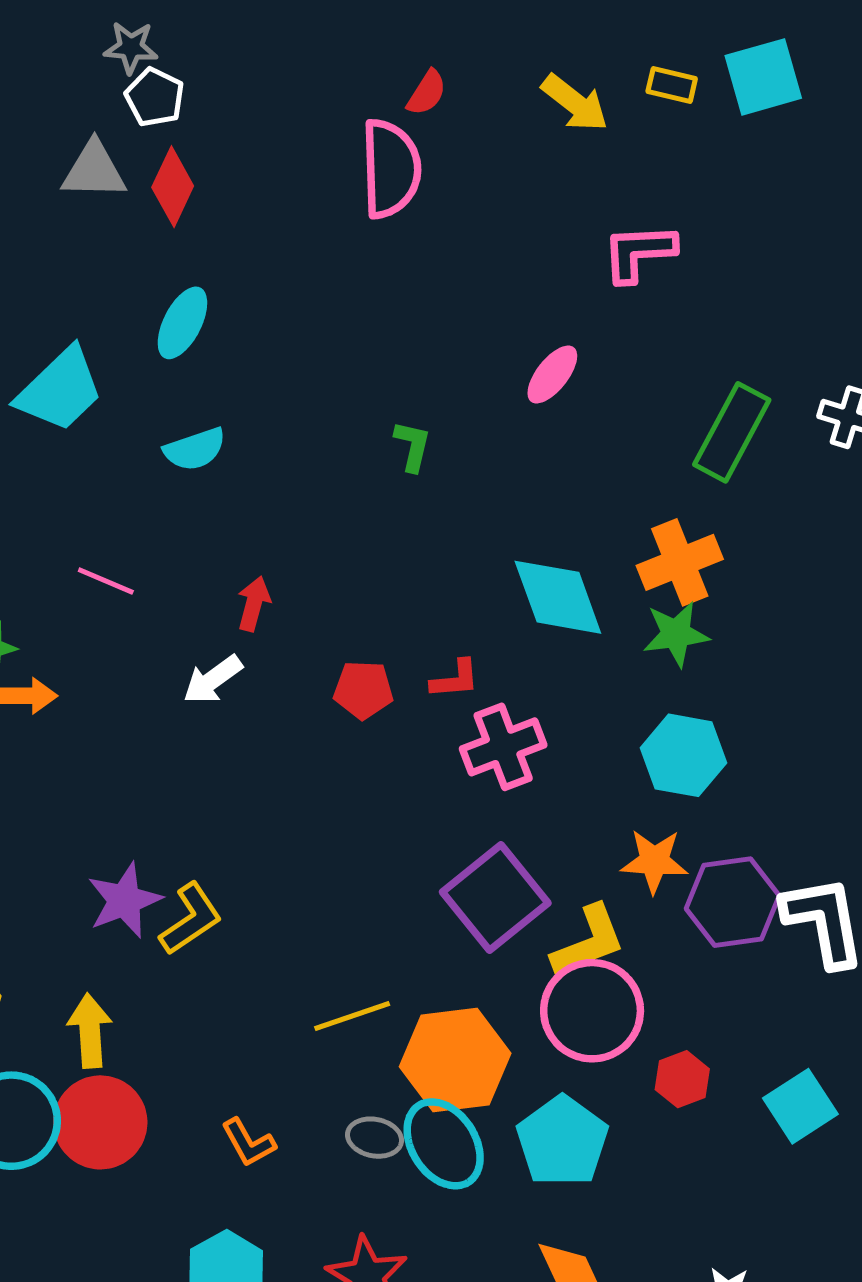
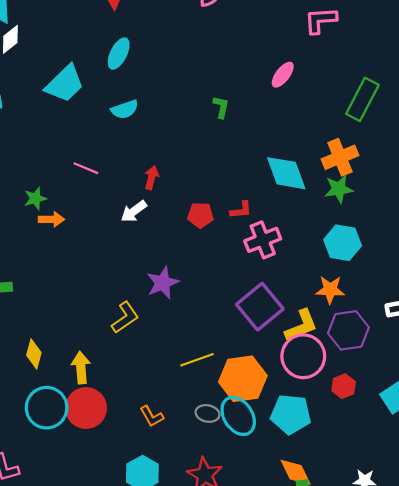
purple star: (124, 900) -> (163, 283), moved
purple hexagon: (733, 902) -> (348, 330), moved
cyan pentagon: (562, 1141) -> (291, 414), turned -30

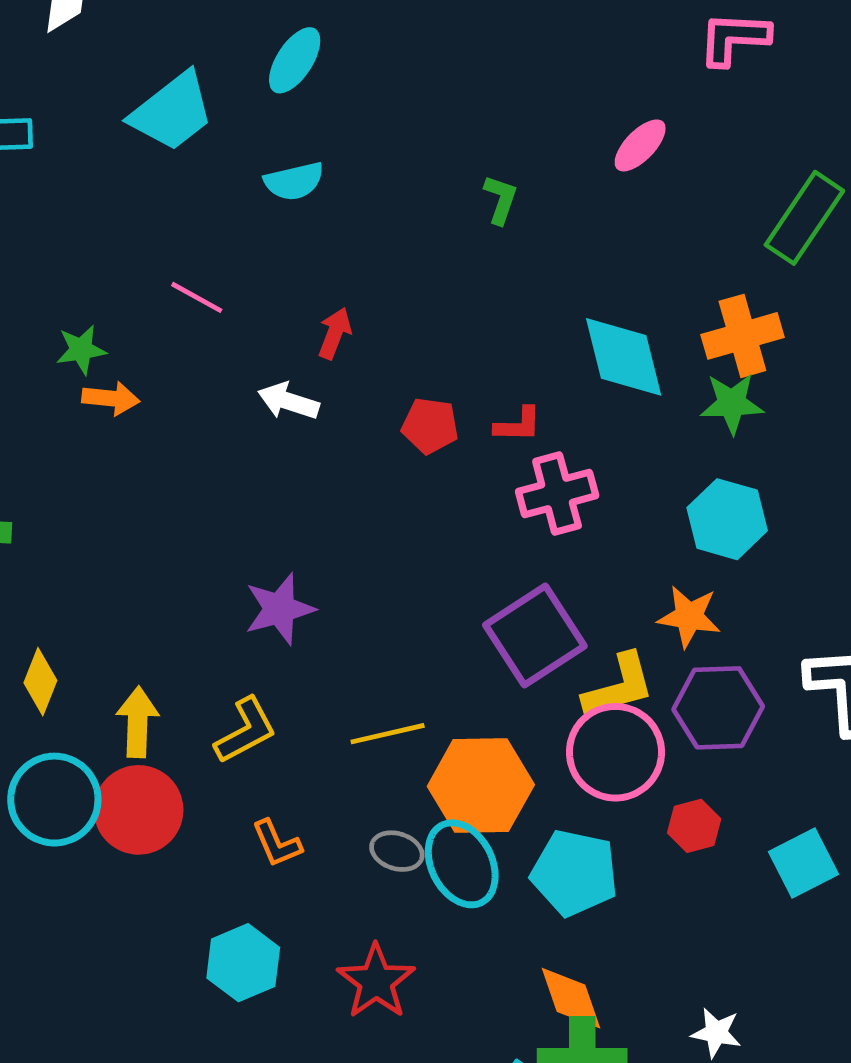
white arrow: (134, 211) -> (288, 401), turned 48
purple star: (163, 283) -> (279, 609), moved
yellow L-shape: (125, 317) -> (246, 730), moved

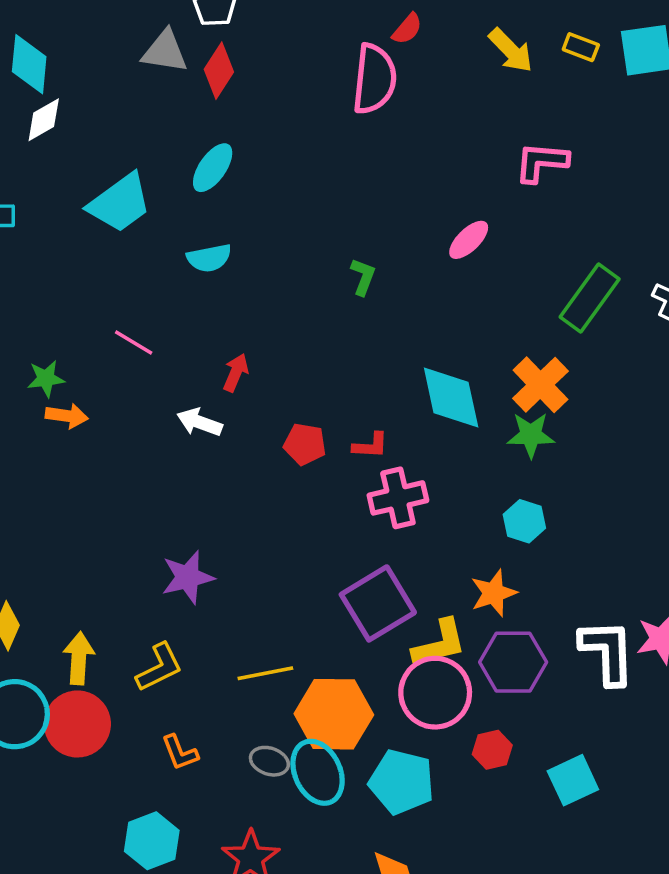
orange cross: (742, 336) -> (540, 385), turned -30
cyan hexagon: (727, 519) -> (524, 521), size x0.7
orange star: (689, 616) -> (494, 593), turned -30

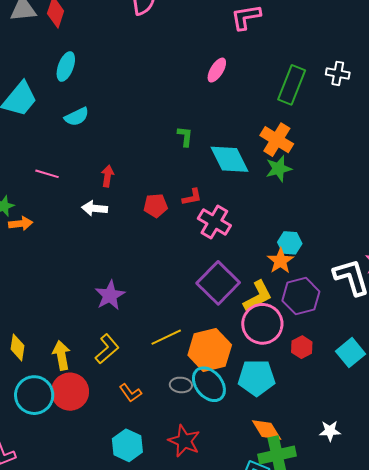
green L-shape: (363, 277) -> (185, 136), moved
pink cross: (398, 498) -> (214, 222), turned -32
cyan hexagon: (524, 521) -> (290, 243), moved

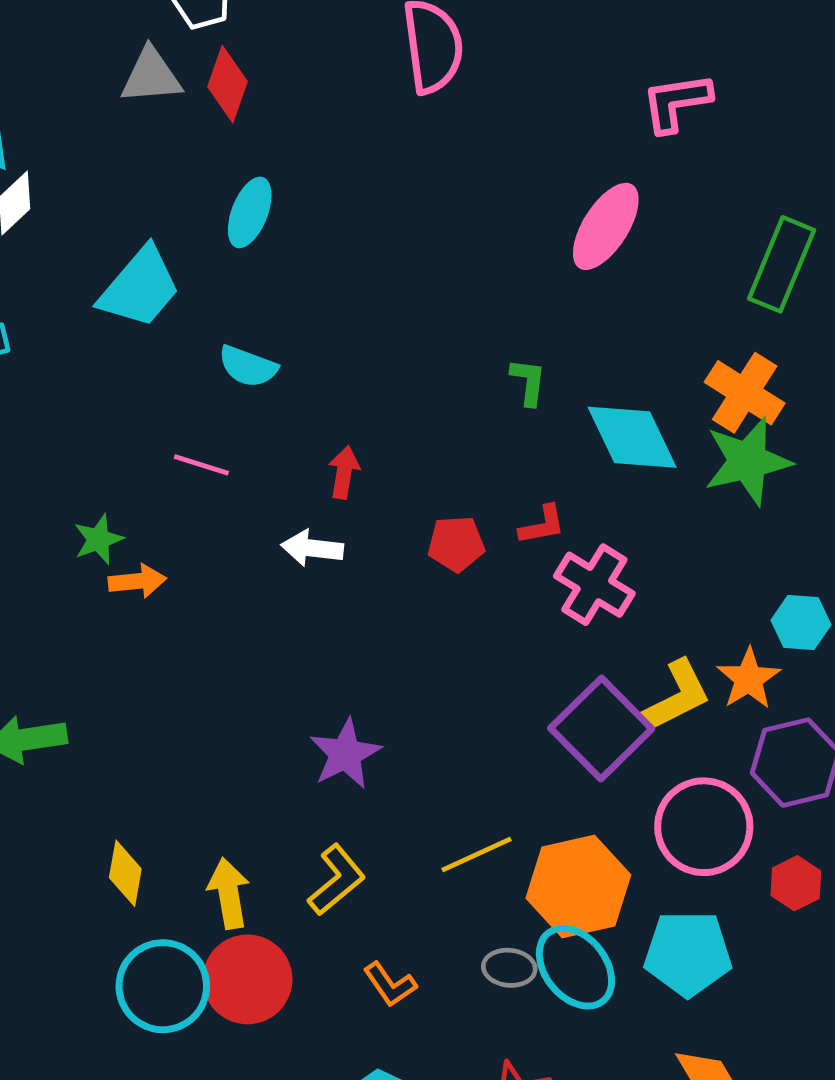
pink ellipse: (217, 70) -> (606, 226), size x1.5
cyan semicircle: (77, 117) -> (248, 366), moved, turned 45
green star: (279, 169) -> (748, 461), size x1.4
cyan hexagon: (290, 243) -> (801, 622), moved
yellow L-shape: (258, 296) -> (677, 696), moved

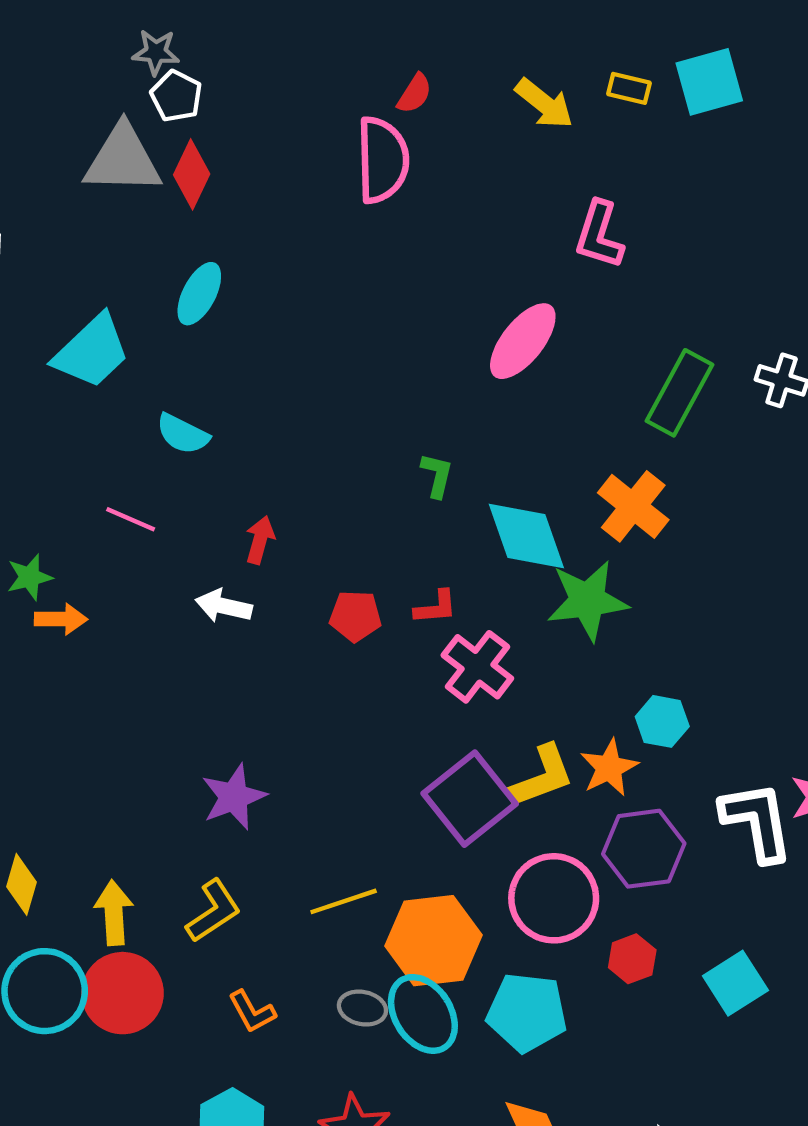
gray triangle: (151, 76) -> (123, 160), size x1.4
pink L-shape: (676, 102) -> (599, 235), turned -70
green star: (748, 461) -> (587, 600), moved

